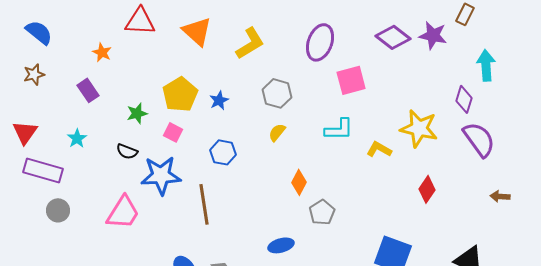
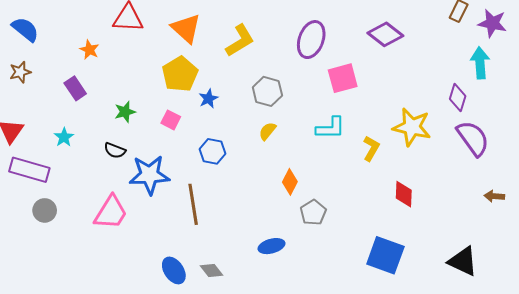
purple star: (433, 35) -> (492, 23), moved
yellow pentagon: (180, 94) -> (180, 74), moved
pink square: (173, 132) -> (171, 120), moved
yellow L-shape: (379, 149) -> (371, 148), turned 90
red diamond: (427, 189) -> (404, 194), moved, turned -32

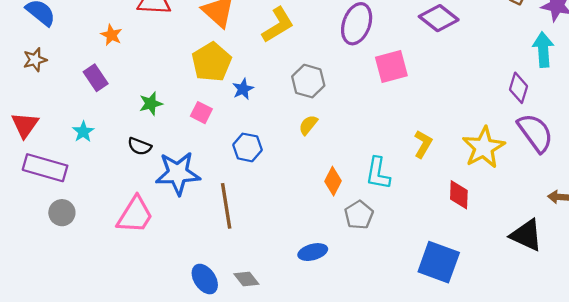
yellow star: (412, 127) -> (484, 147), moved, turned 30
cyan L-shape: (331, 128) -> (378, 173), moved, turned 100
black triangle: (463, 261) -> (526, 235), moved

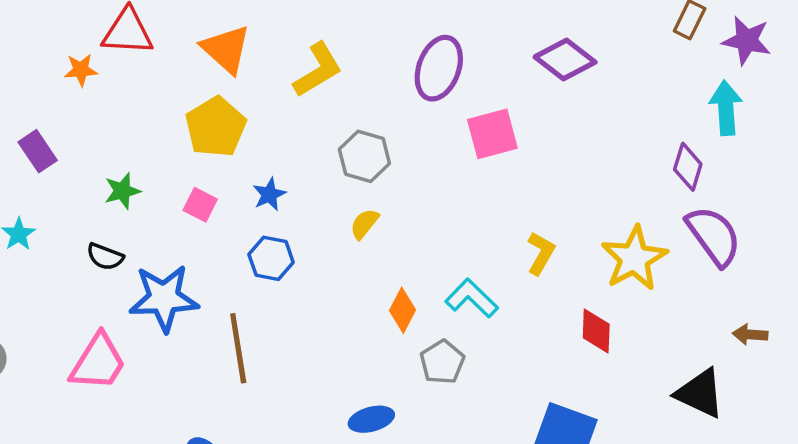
orange star: (111, 35) -> (81, 70), moved, turned -30
blue star: (243, 89) -> (269, 194), moved
cyan L-shape: (378, 173) -> (472, 298), turned 124

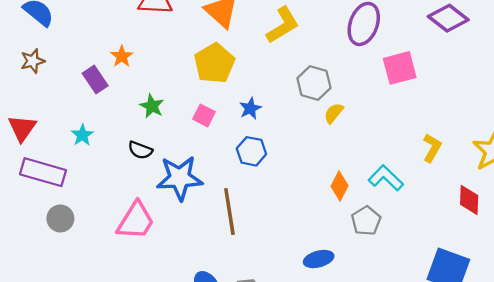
orange star: (81, 70) -> (122, 56), moved, turned -30
green star: (122, 191) -> (152, 106), turned -30
yellow semicircle: (364, 224) -> (334, 113), moved

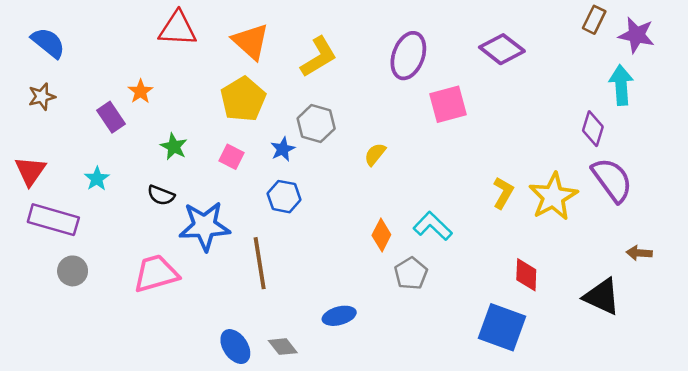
gray hexagon: (314, 83) -> (316, 124), moved
yellow L-shape: (432, 148) -> (503, 193), moved
red diamond: (469, 200) -> (526, 275), moved
pink trapezoid: (136, 221) -> (156, 273), turned -138
blue ellipse: (319, 259) -> (339, 316), moved

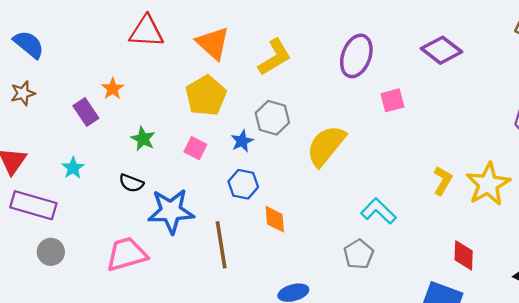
pink square: (448, 104) -> (392, 100), size x0.7
yellow semicircle: (375, 154) -> (326, 146), size x2.0
orange diamond: (381, 235) -> (275, 219), moved, turned -32

